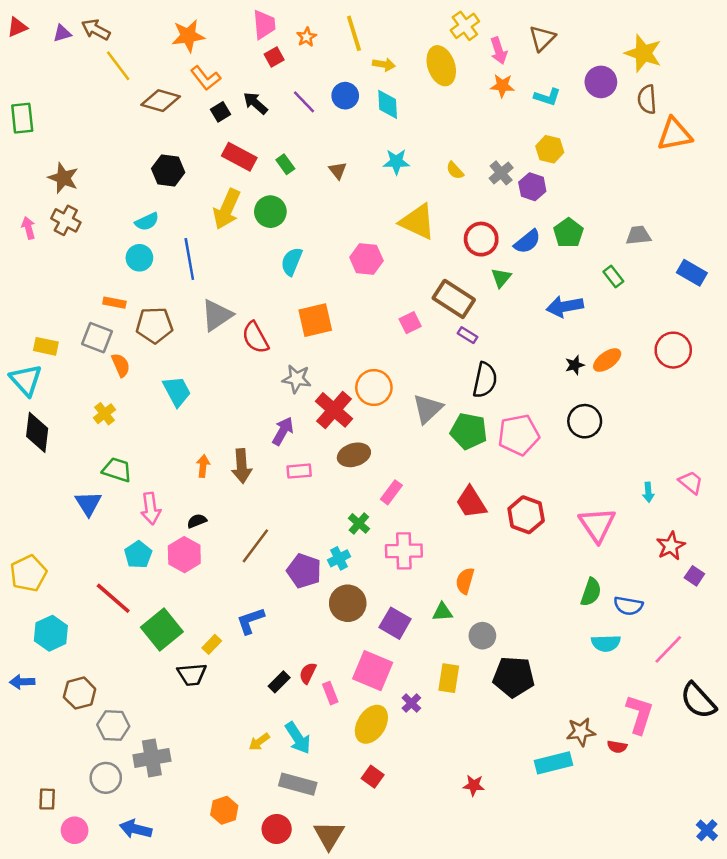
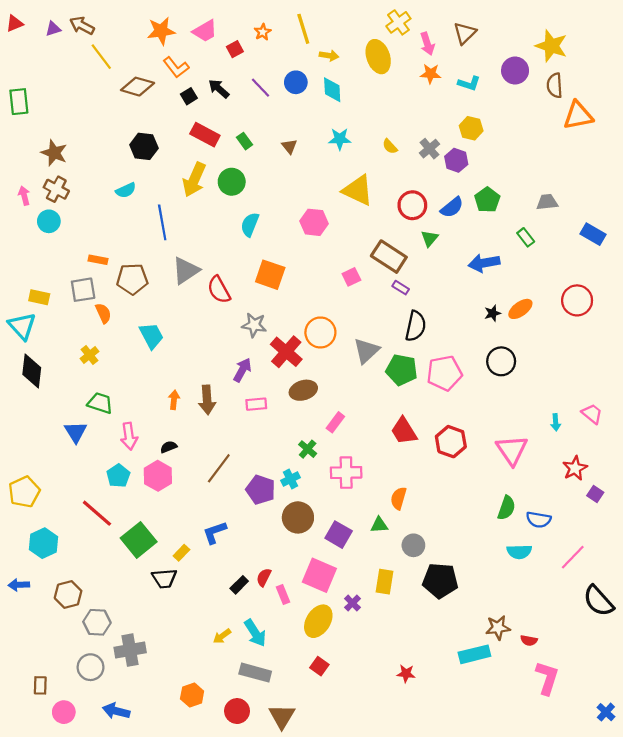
pink trapezoid: (264, 25) -> (205, 31), moved, turned 65
cyan circle: (139, 258) -> (49, 221), moved
orange square: (315, 320) -> (270, 275), turned 32
gray square: (97, 338) -> (83, 290), turned -30
pink L-shape: (640, 714) -> (547, 678), moved

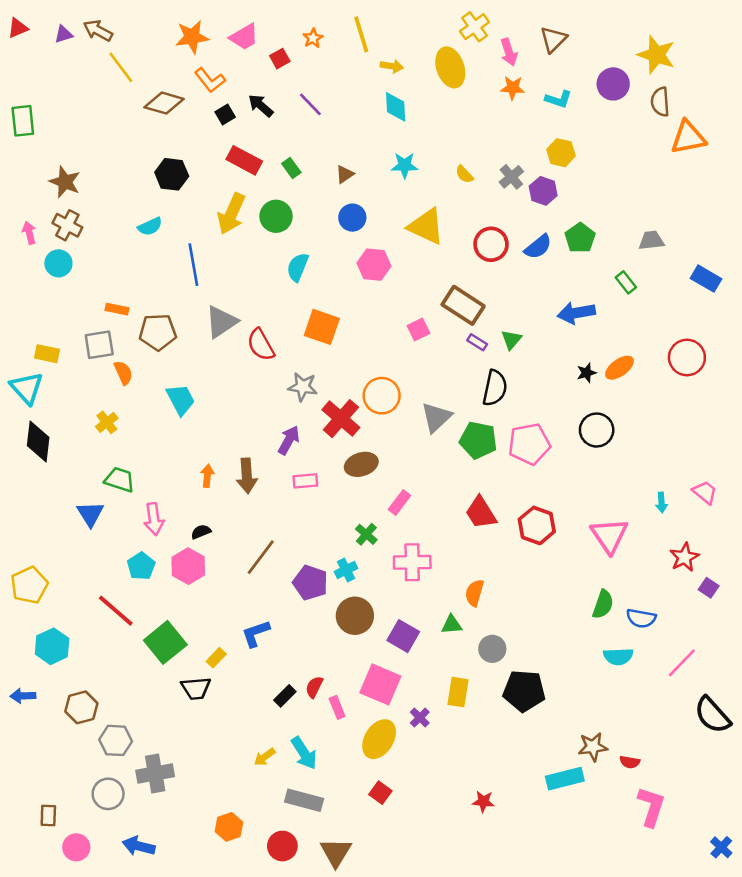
blue circle: (296, 82) -> (352, 218), moved
brown triangle: (289, 146) -> (345, 174), turned 35
green triangle: (429, 238) -> (511, 340), moved

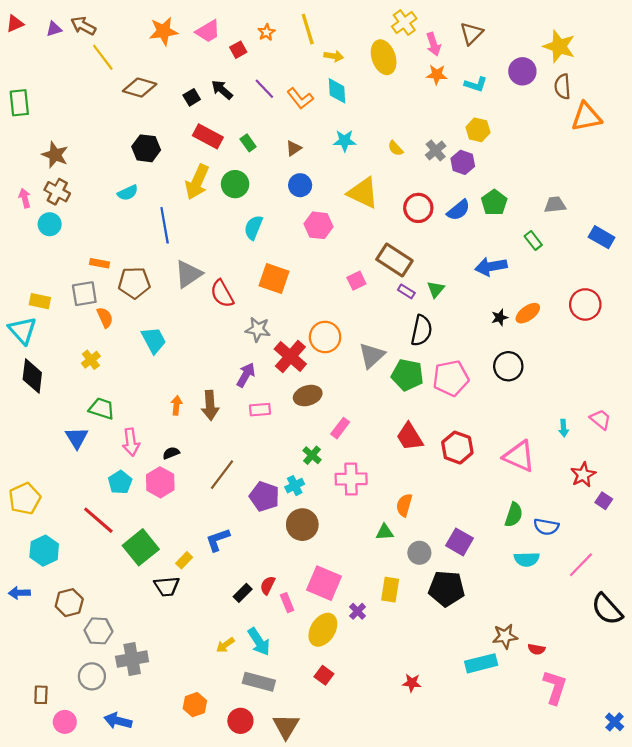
orange L-shape: (210, 80) -> (300, 98), moved
pink triangle: (609, 536) -> (519, 456), turned -32
purple square: (403, 636) -> (459, 542), moved

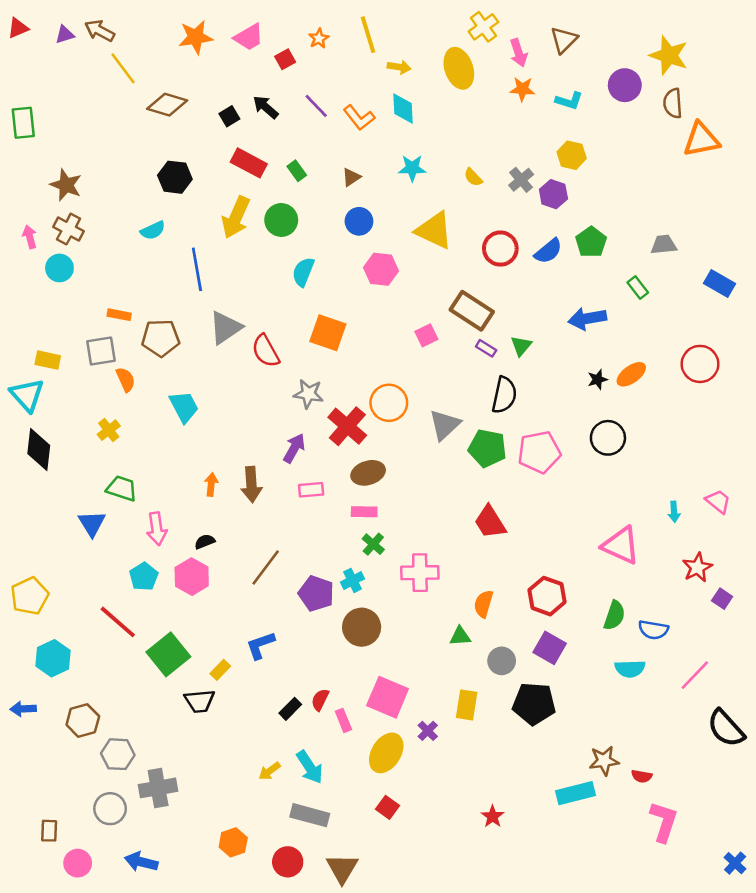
pink rectangle: (340, 428) -> (364, 512), moved, turned 54
red hexagon: (457, 448) -> (547, 596), moved
red star: (412, 683) -> (493, 816), turned 30

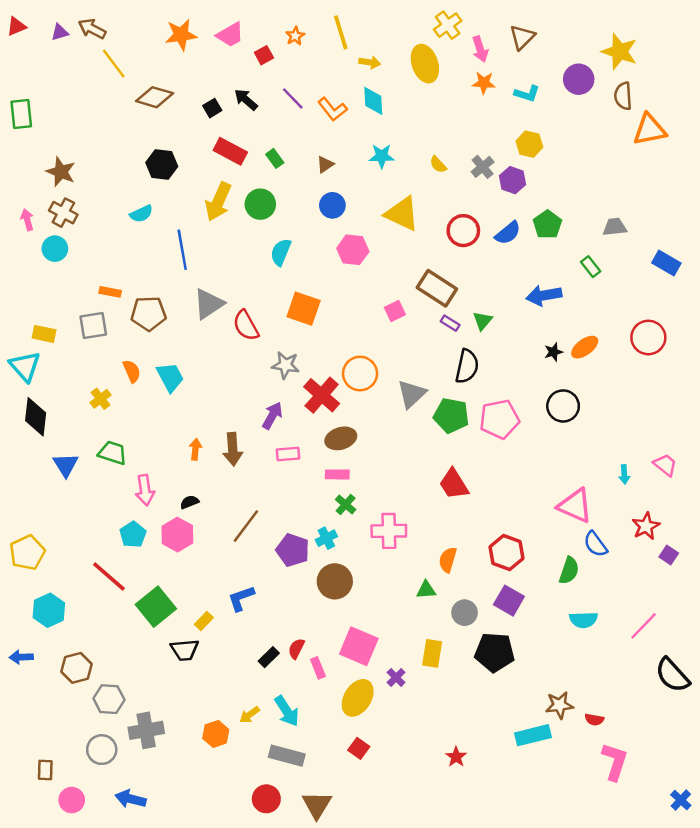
orange semicircle: (126, 379) -> (132, 371), moved
blue triangle: (92, 523) -> (66, 465), moved
blue semicircle: (653, 630) -> (595, 544), moved, turned 44
orange hexagon: (233, 842) -> (216, 734), moved

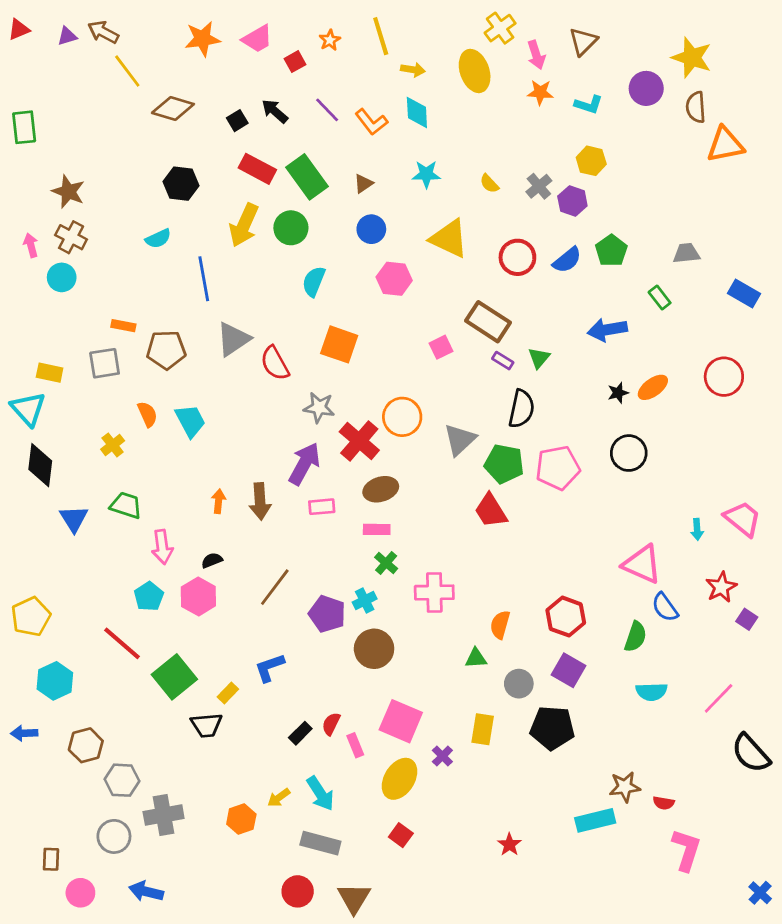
green rectangle: (275, 158) -> (307, 177), size x2.0
purple arrow: (272, 416) -> (304, 464), size x1.4
pink trapezoid: (665, 465) -> (743, 519), size x1.4
red trapezoid: (454, 484) -> (491, 511), moved

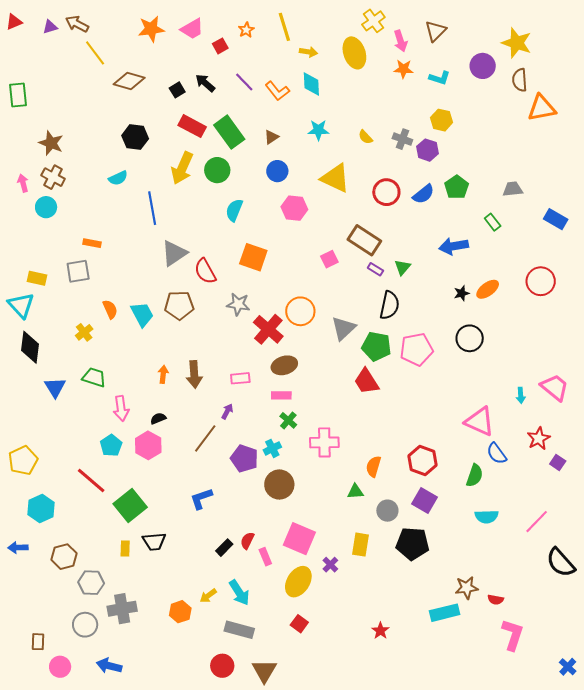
gray cross: (539, 186) -> (402, 139), turned -30
brown pentagon: (166, 350) -> (179, 305), moved
purple arrow: (304, 464) -> (227, 411), moved, size x0.5
yellow rectangle: (228, 693) -> (125, 549), moved, turned -42

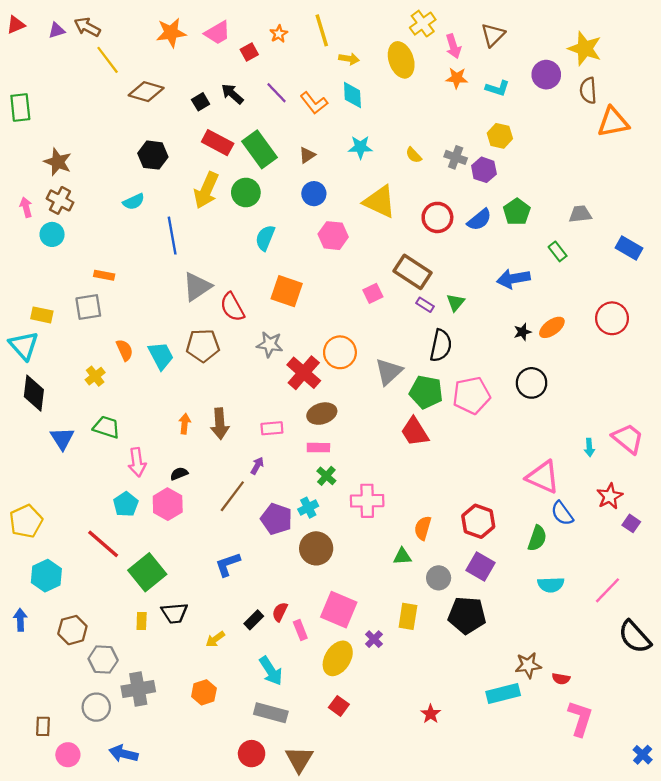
blue arrow: (18, 548) -> (20, 620), turned 90
yellow arrow: (208, 596) -> (215, 639), moved

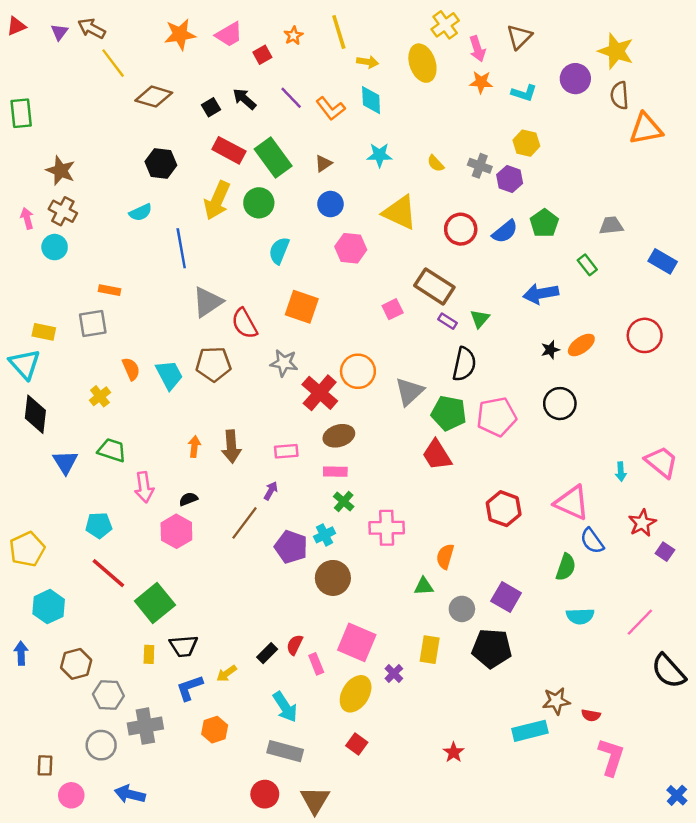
purple triangle: (57, 30) -> (59, 32), turned -36
cyan pentagon: (126, 504) -> (99, 525), moved, turned 30
red hexagon: (478, 521) -> (504, 509), moved
blue L-shape: (228, 564) -> (190, 688), moved

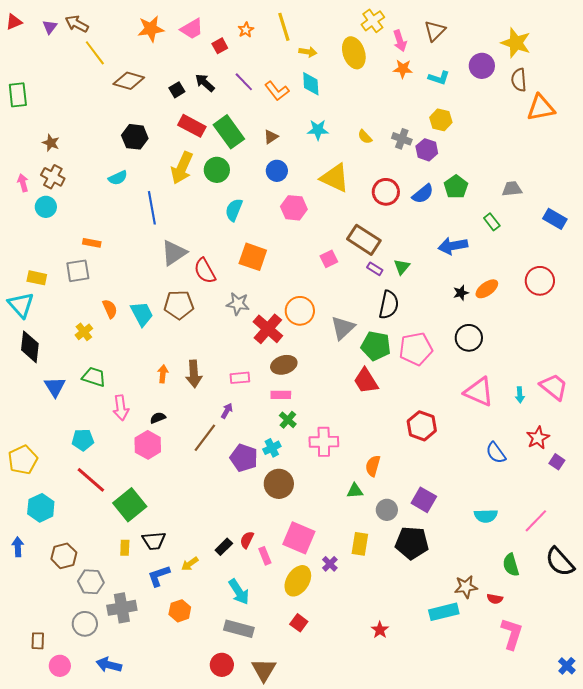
brown star: (61, 171) -> (51, 143), size x0.7
pink triangle: (572, 503) -> (479, 392), moved
green semicircle: (566, 567) -> (511, 565), moved, turned 145

